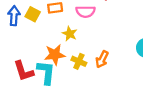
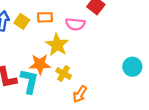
yellow star: (70, 34) -> (57, 45), size x1.5
orange arrow: (102, 59) -> (80, 94), moved

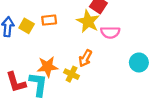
pink semicircle: (75, 24) -> (110, 32), moved
yellow star: (57, 45) -> (88, 21), moved
orange arrow: (80, 94) -> (85, 58), moved

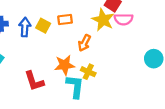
pink semicircle: (110, 32) -> (124, 19), moved
orange arrow: (85, 58) -> (84, 43), moved
cyan L-shape: (38, 84) -> (75, 86), moved

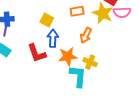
orange rectangle: (65, 20) -> (77, 11), moved
blue arrow: (25, 27) -> (53, 38), moved
red L-shape: (34, 81) -> (37, 53), moved

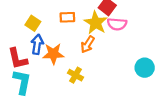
orange arrow: (86, 35) -> (88, 44), moved
orange star: (68, 56) -> (53, 54), moved
cyan L-shape: (78, 76) -> (22, 82), moved

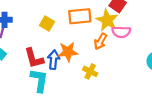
orange rectangle: (67, 17) -> (80, 16), size x1.5
pink semicircle: (117, 24) -> (121, 32), moved
blue arrow: (37, 44) -> (54, 60), moved

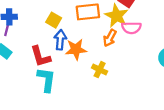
blue arrow: (54, 60) -> (60, 40), moved

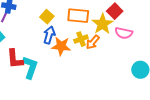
pink semicircle: (131, 28) -> (124, 33), moved
red L-shape: (41, 56) -> (15, 59), moved
yellow cross: (100, 70) -> (81, 39), moved, turned 32

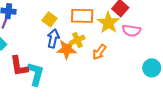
yellow cross: (81, 39) -> (77, 40), moved
orange arrow: (93, 42) -> (99, 52), moved

